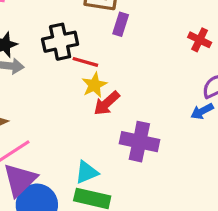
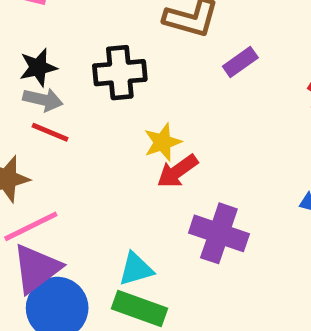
purple rectangle: (121, 24) -> (240, 62), moved, turned 30
red line: (85, 62) -> (50, 132), moved

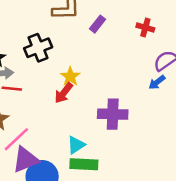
red arrow: (178, 171) -> (64, 93), moved
purple triangle: (36, 268) -> (26, 160), turned 32

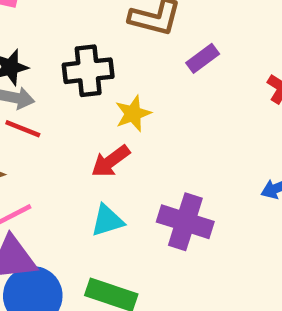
yellow star: (70, 77) -> (133, 114), moved
cyan triangle: (76, 145) -> (107, 221), moved

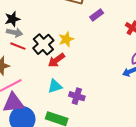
black cross: (88, 71) -> (43, 44), moved, turned -35
purple cross: (185, 222) -> (77, 96), moved, size x0.7

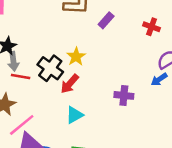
gray arrow: (15, 32) -> (13, 61), turned 84
purple cross: (77, 96) -> (124, 95), moved

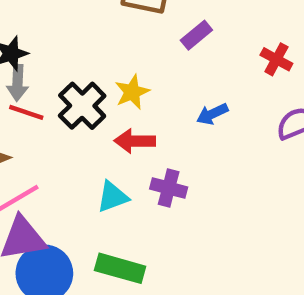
blue arrow: (159, 79) -> (212, 114), moved
red arrow: (70, 84) -> (135, 141), moved, turned 40
purple cross: (124, 95) -> (169, 188), moved

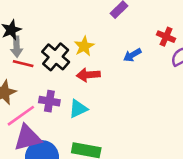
red cross: (276, 59) -> (166, 37), moved
purple cross: (169, 188) -> (49, 101), moved

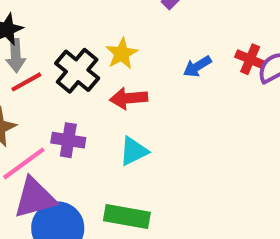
red cross: (166, 37) -> (250, 59), moved
red line: (23, 64) -> (26, 82), turned -42
cyan triangle: (78, 109) -> (134, 151), moved

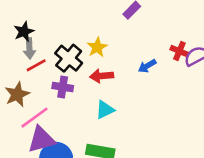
blue arrow: (197, 66) -> (147, 66), moved
purple cross: (68, 140) -> (63, 87), moved

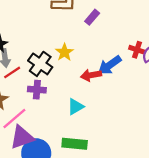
blue arrow: (147, 66) -> (110, 65), size x1.5
red arrow: (102, 76) -> (91, 75), moved

